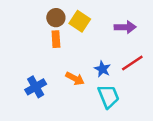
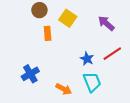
brown circle: (56, 18) -> (39, 10), moved
purple arrow: (125, 27) -> (106, 23), turned -138
orange arrow: (75, 79) -> (64, 89), moved

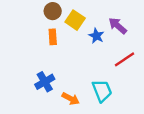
brown circle: (39, 10) -> (53, 11), moved
blue star: (87, 59) -> (96, 36), moved
blue cross: (30, 74) -> (45, 82), moved

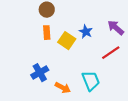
yellow square: (75, 20) -> (67, 41), moved
purple arrow: (118, 26) -> (116, 28), moved

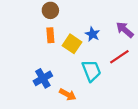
cyan trapezoid: (91, 81) -> (91, 71), moved

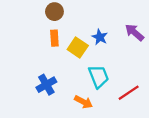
red line: (119, 57) -> (129, 93), moved
orange arrow: (68, 95) -> (83, 102), moved

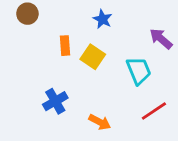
brown circle: (54, 12) -> (27, 14), moved
blue star: (100, 37) -> (103, 19), moved
cyan trapezoid: (99, 76) -> (139, 71), moved

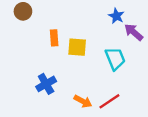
blue star: (103, 19) -> (116, 16), moved
yellow square: (93, 57) -> (77, 47), turned -30
red line: (154, 111) -> (109, 101), moved

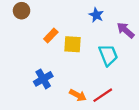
blue star: (116, 16) -> (96, 15), moved
orange rectangle: (54, 38) -> (51, 36), turned 48

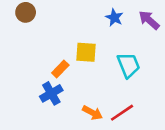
purple arrow: (126, 30) -> (149, 20), moved
orange rectangle: (51, 36) -> (60, 69), moved

